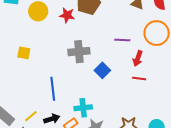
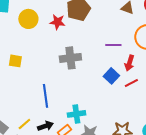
blue square: (102, 70) -> (111, 76), moved
red line: (139, 79) -> (131, 83), turned -32

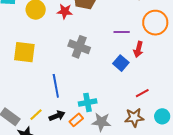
gray cross: (70, 58) -> (79, 47), turned 30
yellow square: (15, 61) -> (24, 52), size x1.6
red line: (131, 83) -> (142, 93), moved

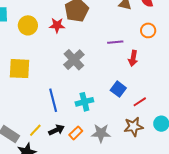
orange circle: (155, 23) -> (148, 30), size x0.6
gray cross: (79, 47) -> (74, 60), turned 30
blue square: (121, 63) -> (118, 89), moved
cyan cross: (88, 102) -> (84, 102), moved

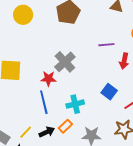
yellow circle: (28, 25) -> (23, 15), moved
red star: (57, 25) -> (49, 79), moved
orange rectangle: (76, 133) -> (65, 126), moved

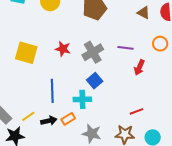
gray cross: (65, 62) -> (93, 52), moved
red star: (49, 79) -> (63, 49), moved
blue square: (109, 92) -> (95, 81), moved

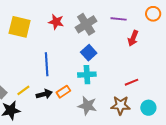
cyan cross: (82, 99) -> (87, 75), moved

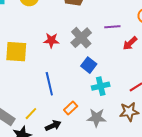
red arrow: (133, 38) -> (130, 43), turned 35
cyan cross: (87, 75) -> (101, 86), moved
black arrow: (44, 94) -> (53, 126), moved

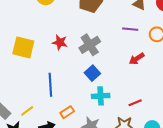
purple line: (112, 27) -> (130, 29), moved

